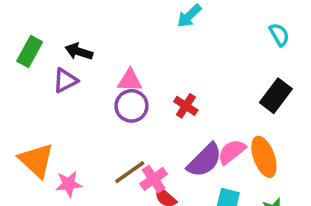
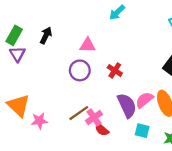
black arrow: (79, 52) -> (46, 35), turned 98
purple triangle: (65, 80) -> (17, 54), moved, turned -35
pink triangle: (130, 80) -> (87, 45), moved
purple semicircle: (205, 160) -> (127, 105), turned -70

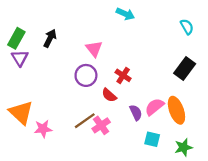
cyan arrow: (117, 12) -> (125, 14), turned -112
pink triangle: (87, 45) -> (94, 49), turned 49
purple semicircle: (127, 105) -> (136, 113), size x0.6
red semicircle: (102, 130) -> (109, 95), moved

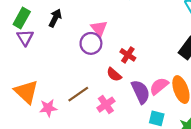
purple circle: (86, 75) -> (91, 43), moved
purple semicircle: (136, 113) -> (141, 92), size x1.5
brown line: (85, 121) -> (78, 94), moved

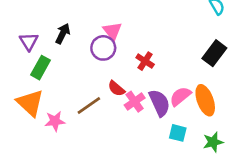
green rectangle: (22, 18) -> (41, 68), moved
black arrow: (55, 18) -> (63, 34), moved
red semicircle: (114, 75) -> (116, 88), moved
pink cross: (106, 105) -> (135, 102), moved

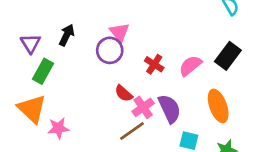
pink semicircle: (180, 96) -> (190, 66), moved
brown line: (89, 105) -> (132, 131), moved

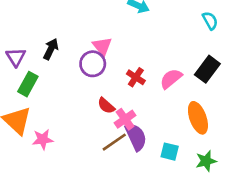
purple semicircle: (169, 109) -> (136, 137), moved

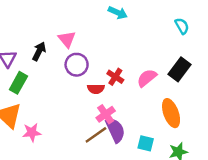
pink triangle: (102, 46) -> (67, 39), moved
red semicircle: (106, 106) -> (96, 89), moved, turned -42

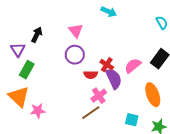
pink triangle: (67, 39) -> (76, 31), moved
black arrow: (39, 51) -> (37, 35), moved
purple semicircle: (115, 130) -> (114, 79), moved

